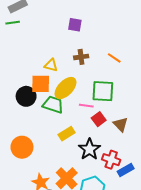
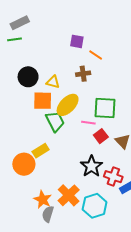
orange line: (114, 58) -> (96, 55), moved
black circle: (26, 96) -> (28, 77), moved
green trapezoid: (53, 105) -> (55, 122), turned 45
yellow rectangle: (67, 134) -> (41, 151), moved

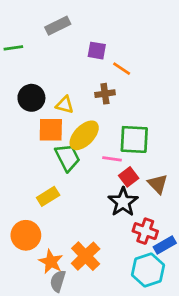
gray rectangle: (20, 23) -> (58, 26), moved
orange circle: (24, 164) -> (26, 235), moved
black star: (91, 166) -> (123, 202), moved
cyan hexagon: (95, 206) -> (148, 270), moved

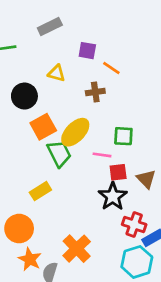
yellow triangle: (65, 105) -> (57, 73), moved
orange square: (51, 130) -> (43, 127), turned -30
green square: (134, 139) -> (123, 136), size x0.7
red square: (129, 177) -> (118, 172), turned 30
orange star: (51, 262) -> (30, 259), moved

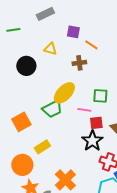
orange square: (43, 127) -> (21, 122), moved
green trapezoid: (59, 154) -> (52, 109), turned 90
yellow rectangle: (40, 191) -> (42, 147), moved

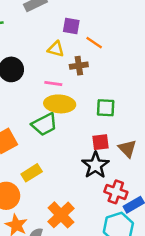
yellow triangle: (50, 49) -> (56, 49), moved
yellow ellipse: (64, 93) -> (60, 104), turned 50
pink line: (84, 110) -> (53, 83), moved

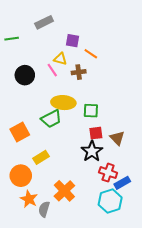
pink line: (53, 83) -> (52, 70), moved, turned 48
green square: (106, 108) -> (91, 111), moved

